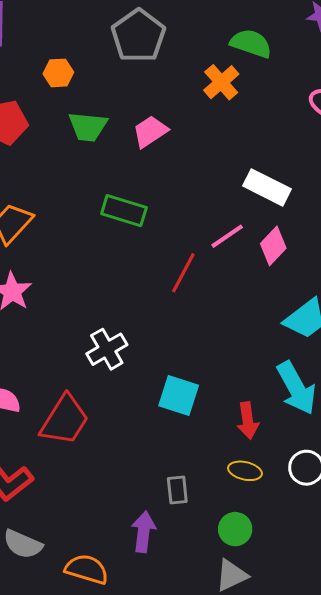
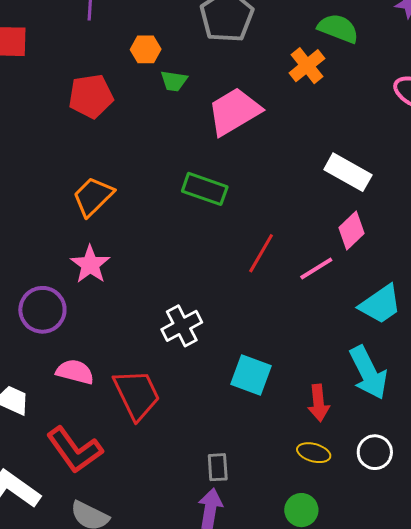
green trapezoid: (88, 127) -> (174, 81), moved, size x0.7
pink trapezoid: (150, 132) -> (234, 112), size x1.5
pink line: (227, 236) -> (316, 269), moved
red trapezoid: (65, 420) -> (137, 394), turned -60
gray rectangle: (177, 490) -> (218, 467), moved

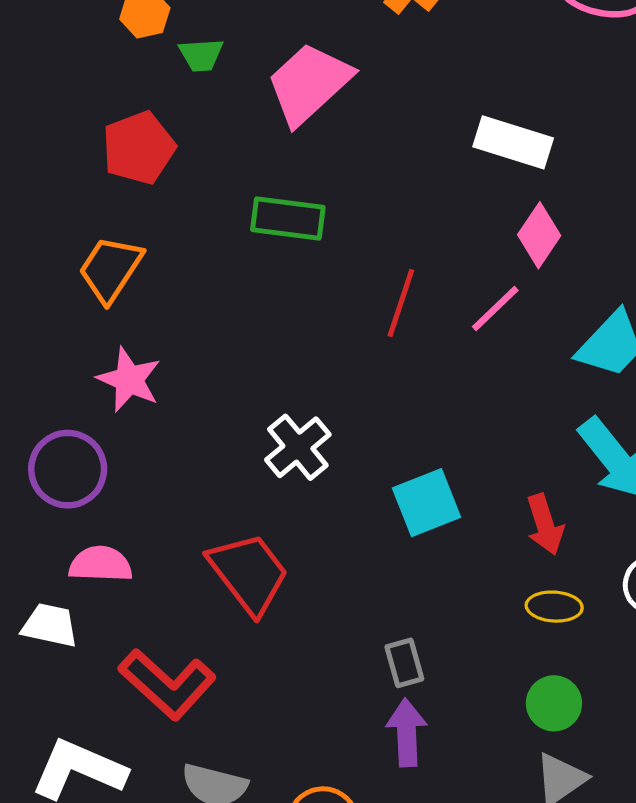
red pentagon: (91, 96) -> (139, 148), moved
pink semicircle: (75, 372) -> (101, 564), moved
cyan square: (251, 375) -> (427, 503), turned -30

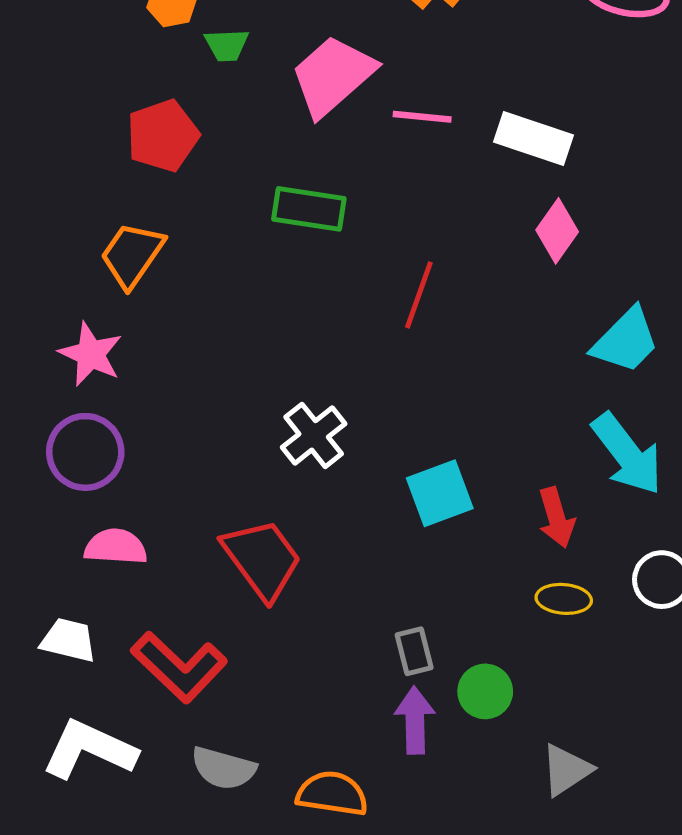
pink line: (495, 309) -> (422, 117), moved, turned 48
pink star: (129, 380) -> (91, 354), moved
white trapezoid: (50, 625) -> (69, 640), moved
green circle: (554, 703) -> (485, 691), moved

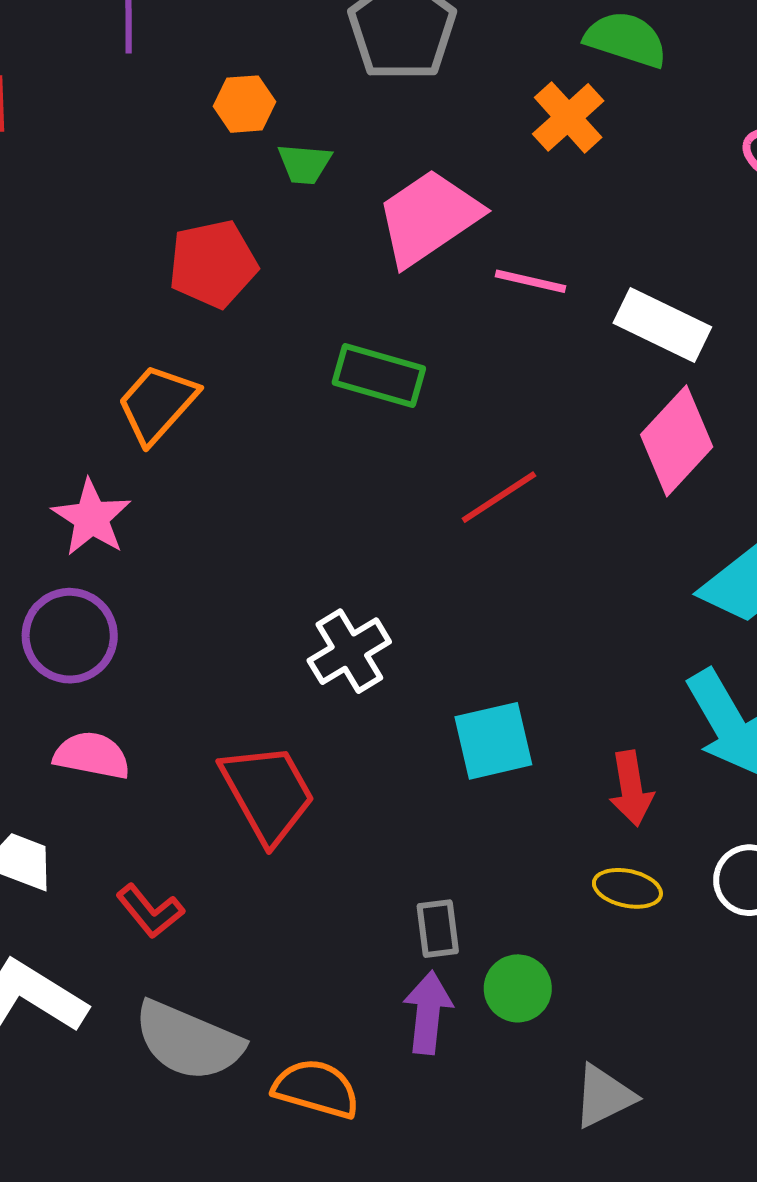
pink diamond: (557, 231) -> (677, 441), size x1.4
red line: (419, 295) -> (499, 497), turned 30
red L-shape: (179, 667) -> (150, 911), size x0.6
gray semicircle: (223, 768) -> (188, 1041), size x1.4

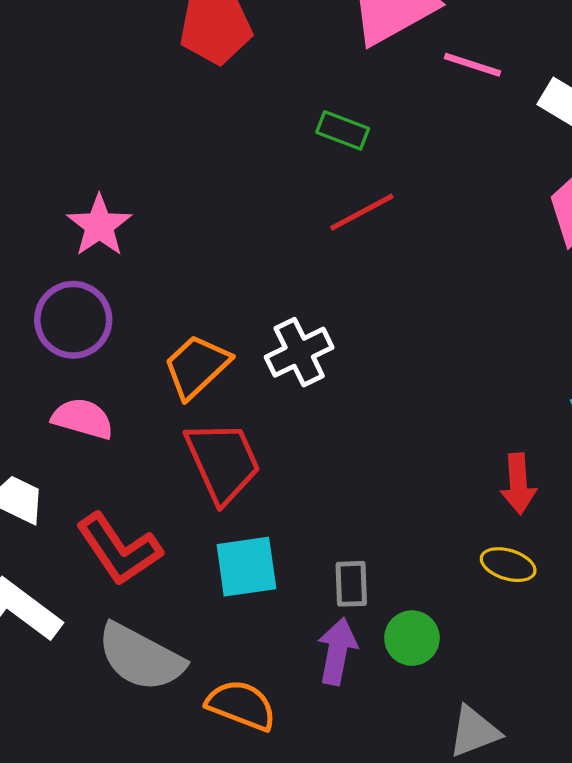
green rectangle: (379, 375) -> (343, 130), size x0.7
orange trapezoid: (157, 404) -> (197, 366), moved
red line: (499, 497) -> (362, 212), moved
cyan square: (493, 741) -> (246, 567), moved
red L-shape: (150, 911) -> (119, 549), size x1.6

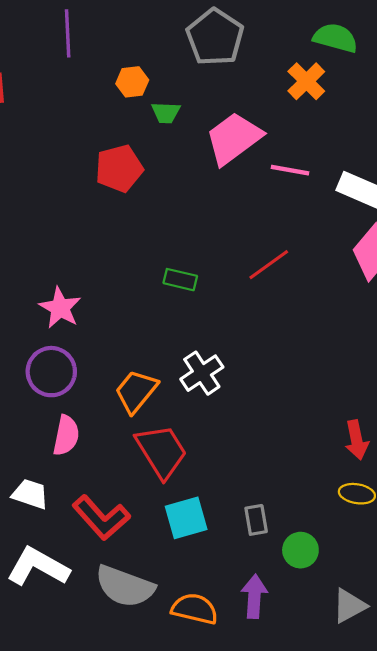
green rectangle: (343, 130) -> (180, 280), moved
red line: (362, 212) -> (269, 265), moved
pink semicircle: (83, 419) -> (66, 435), turned 93
purple arrow: (337, 651) -> (254, 596), moved

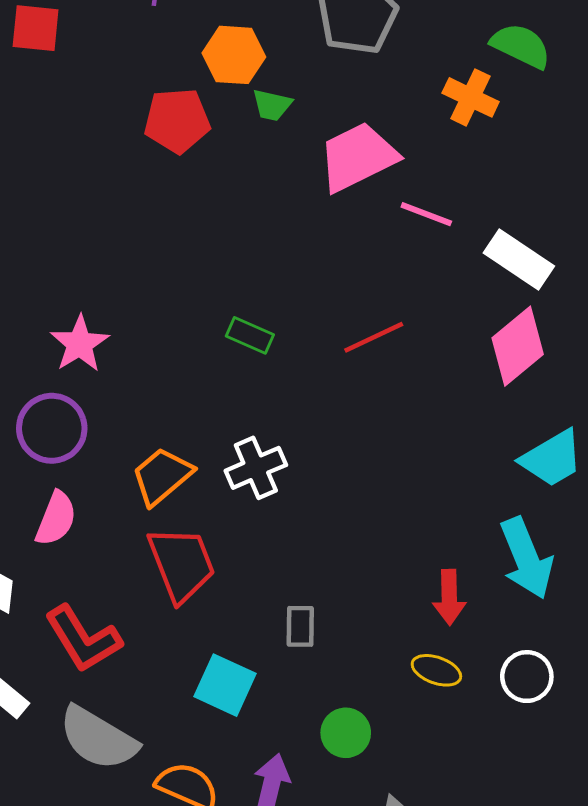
orange cross: (306, 81) -> (471, 97), turned -30
orange hexagon: (132, 82) -> (234, 55), size x1.4
red pentagon: (119, 168) -> (177, 121), moved
cyan square: (186, 518) -> (225, 685), moved, turned 30
gray rectangle: (256, 520) -> (300, 626), moved

